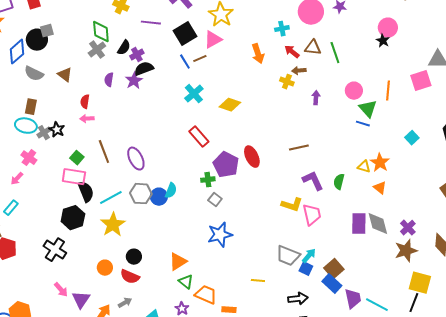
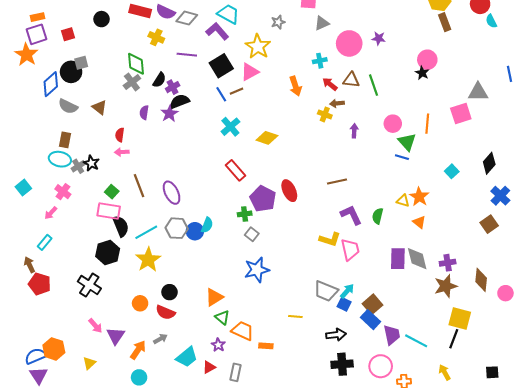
purple cross: (408, 228) -> (448, 263), turned 35

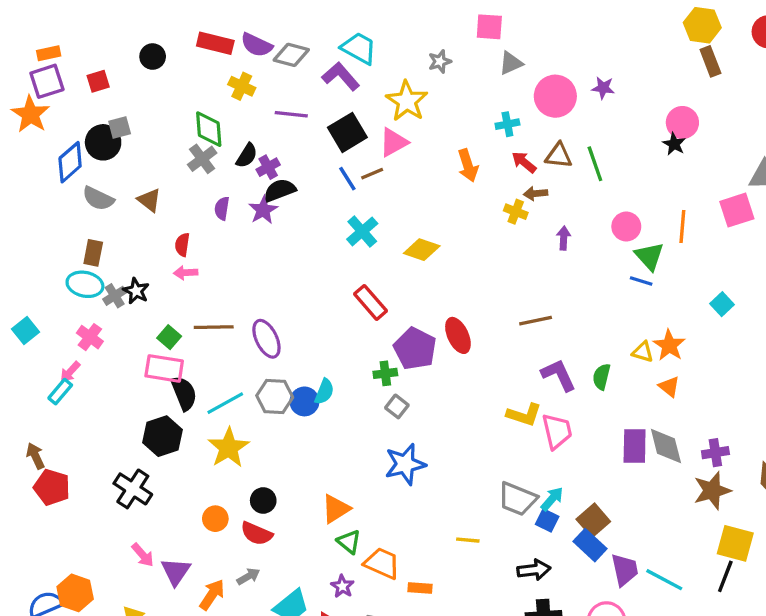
brown line: (139, 186) -> (214, 327), turned -70
cyan rectangle: (45, 242) -> (60, 392), moved

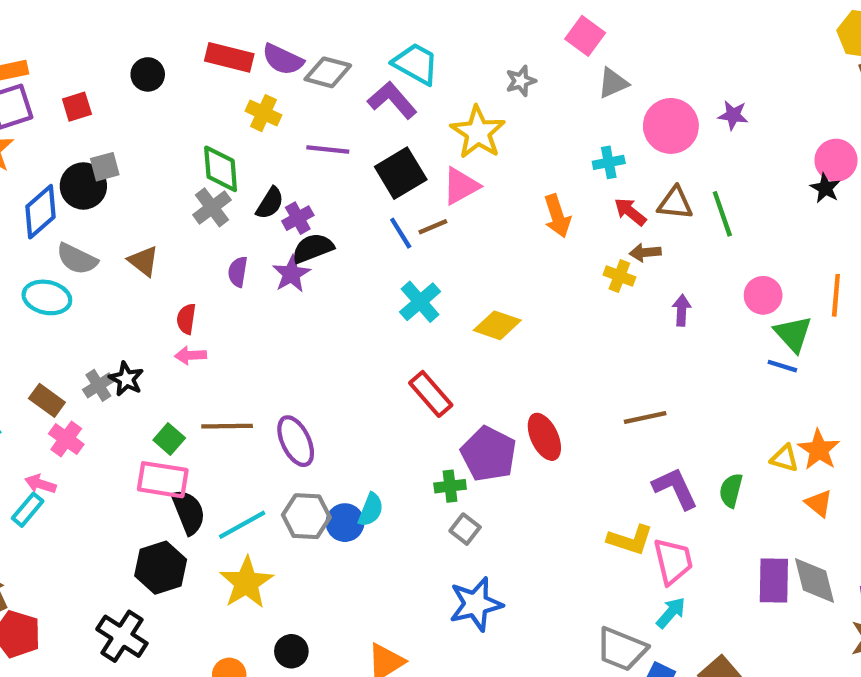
pink square: (489, 27) -> (585, 36), turned 32
brown rectangle: (93, 253) -> (47, 400), moved, turned -65
cyan ellipse: (85, 284) -> (47, 297), moved
pink arrow: (70, 372) -> (40, 484), turned 65
cyan arrow: (552, 499) -> (671, 613), moved

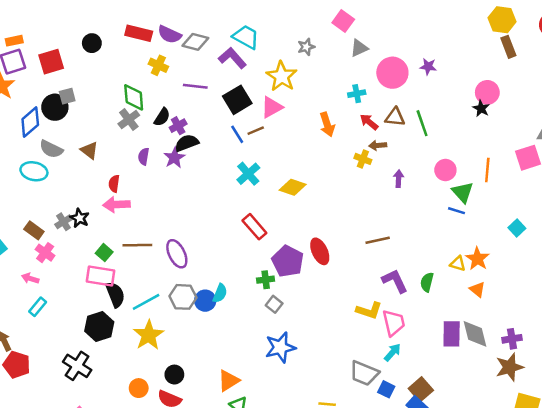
red square: (77, 107) -> (51, 62), size x1.5
pink arrow: (191, 355) -> (116, 205), size x1.5
cyan rectangle: (28, 510) -> (38, 307), moved

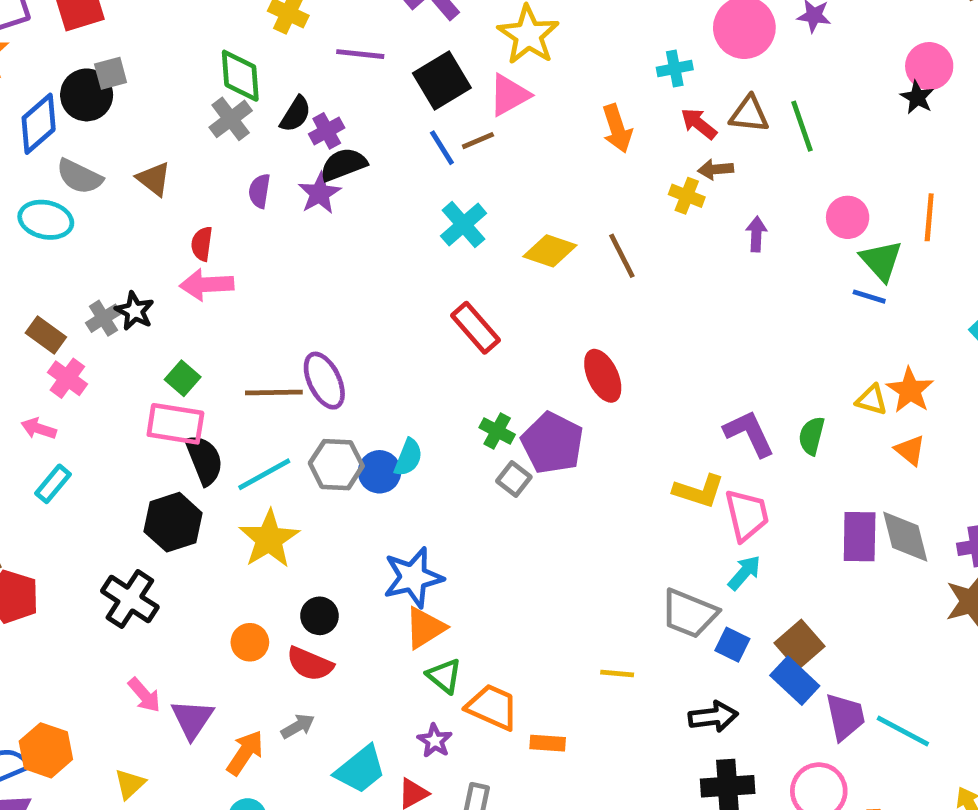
brown line: (378, 240) -> (622, 256), moved, turned 75
brown line: (137, 245) -> (274, 393), moved
purple pentagon: (288, 261) -> (552, 443), moved
green cross: (266, 280) -> (497, 431), turned 35
blue star: (280, 347) -> (413, 577), moved

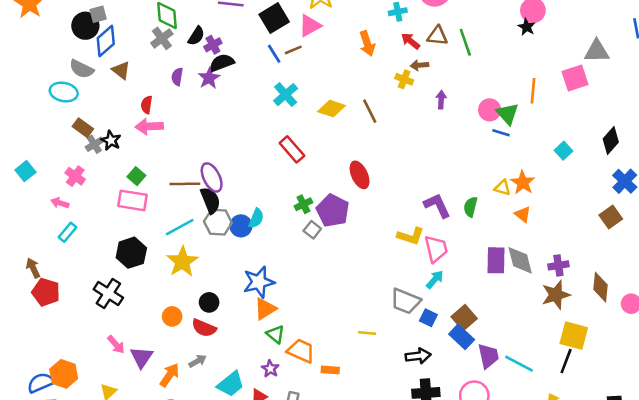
blue diamond: (39, 124) -> (106, 41), moved
pink circle: (848, 217) -> (490, 110), moved
brown rectangle: (46, 335) -> (83, 128), moved
green cross: (497, 431) -> (303, 204), turned 36
black semicircle: (204, 460) -> (210, 200), moved

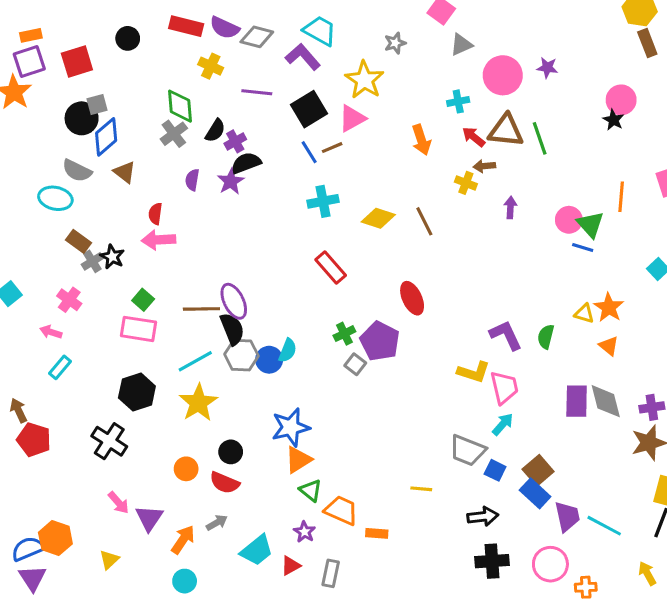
brown triangle: (437, 36) -> (506, 131), size x1.4
cyan cross: (286, 95) -> (323, 201), turned 30

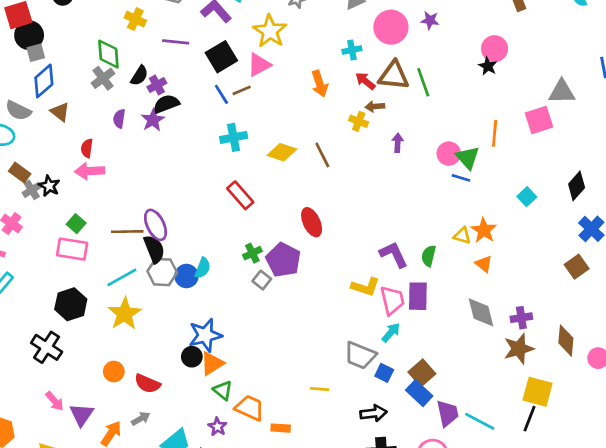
black circle: (82, 118) -> (29, 35), moved
purple rectangle: (577, 401) -> (418, 296), moved
black circle: (231, 452) -> (192, 357), moved

